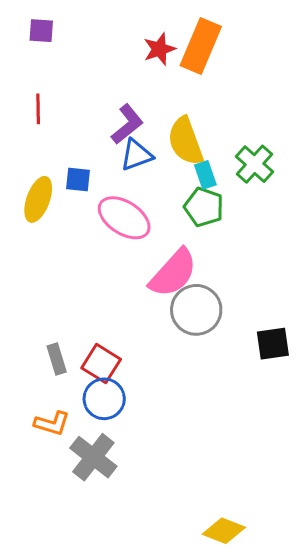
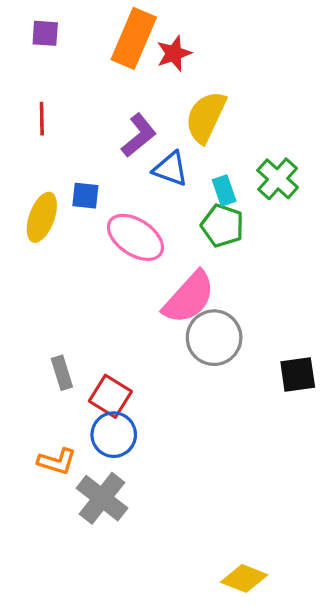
orange rectangle: (201, 46) -> (134, 38), moved
yellow semicircle: (185, 141) -> (206, 117), moved, turned 45
blue triangle: (136, 155) -> (171, 169), moved, turned 40
gray rectangle: (57, 359) -> (62, 373), moved

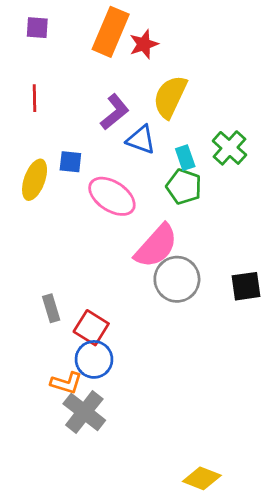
black square: (298, 374) -> (246, 286), moved
orange L-shape: (57, 461) -> (66, 383), moved

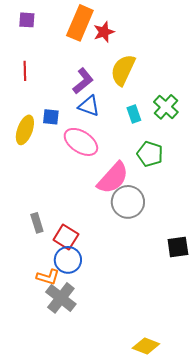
blue triangle: (141, 140) -> (89, 106), moved
green pentagon: (184, 187) -> (150, 154), moved
black square: (246, 286) -> (178, 247), moved

